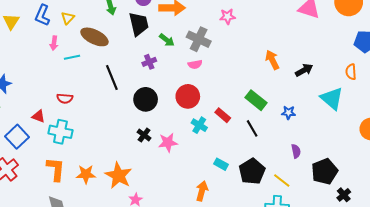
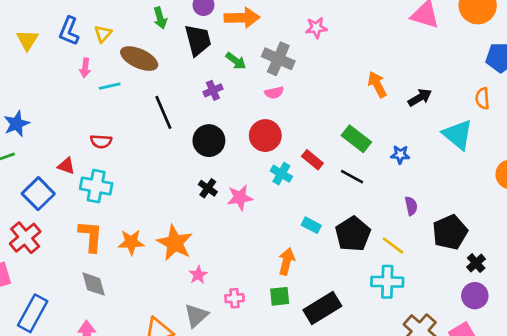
black line: (252, 128) -> (352, 177), turned -30

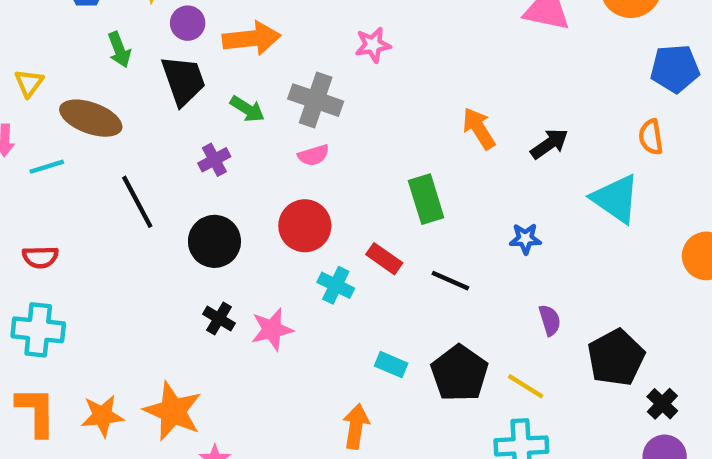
green rectangle: (356, 139) -> (426, 199), moved, turned 40

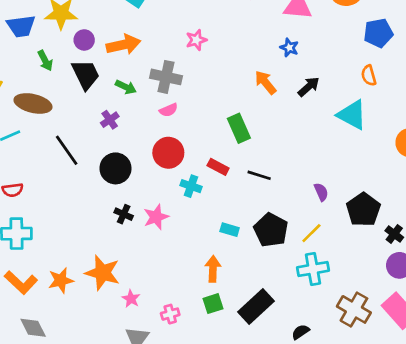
blue star: (525, 239) -> (289, 48), moved, turned 30
yellow line: (526, 386) -> (311, 233), turned -70
orange L-shape: (36, 411) -> (21, 282), turned 140

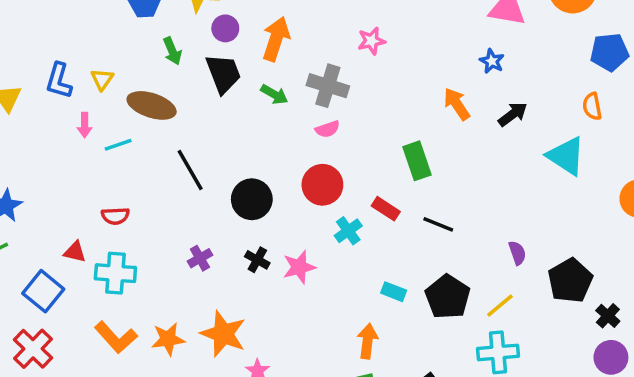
orange arrow: (123, 45) -> (276, 39), turned -64
purple cross: (110, 120) -> (200, 258), moved
cyan cross: (191, 186) -> (348, 231), turned 30

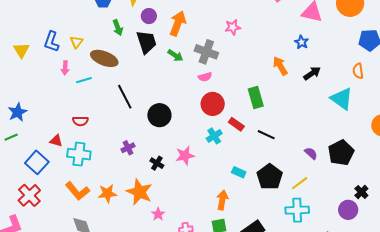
red circle: (322, 185) -> (213, 104), moved
purple semicircle: (517, 253) -> (311, 153), turned -32
black cross: (257, 260) -> (157, 163), moved
black pentagon: (570, 281) -> (341, 153), moved
purple circle: (611, 357) -> (348, 210), moved

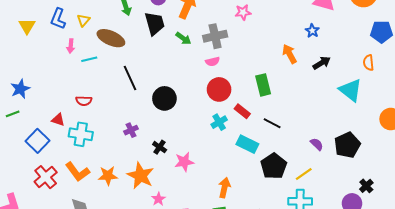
gray cross: (206, 52) -> (215, 36), turned -35
pink star: (185, 156) -> (184, 162), moved
cyan rectangle: (239, 172) -> (247, 144), moved, size x1.5
red cross: (29, 195) -> (46, 177), moved

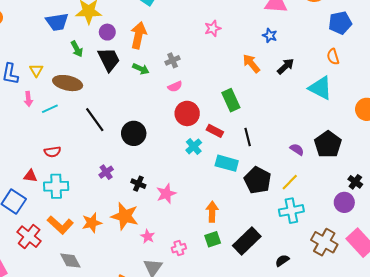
pink star: (243, 12) -> (213, 28), moved
gray cross: (215, 36) -> (173, 60), size x0.6
black line: (272, 123) -> (248, 137), turned 60

